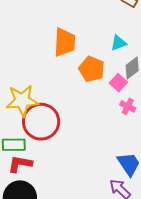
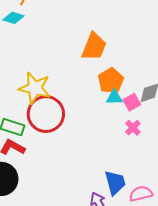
cyan triangle: (119, 43) -> (114, 97), moved

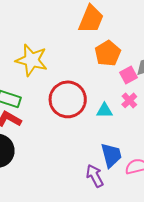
cyan triangle: (114, 97) -> (104, 111), moved
red circle: (46, 114) -> (68, 99), moved

